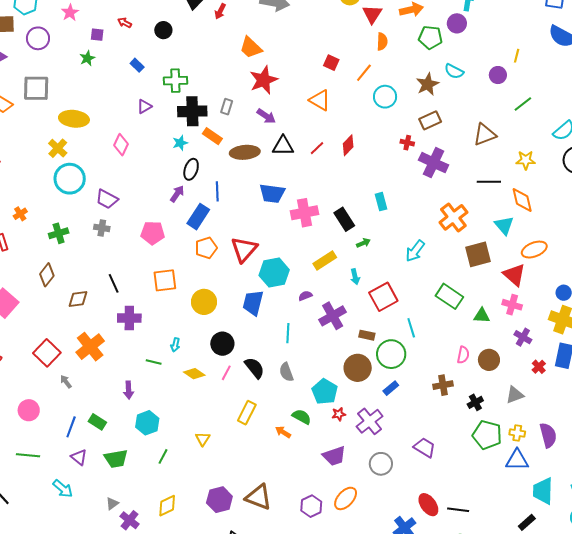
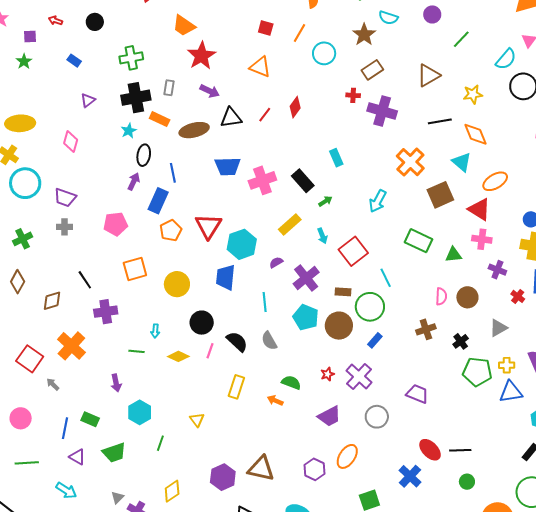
green cross: (175, 81) -> (131, 58), moved
cyan pentagon: (325, 392) -> (306, 317), moved

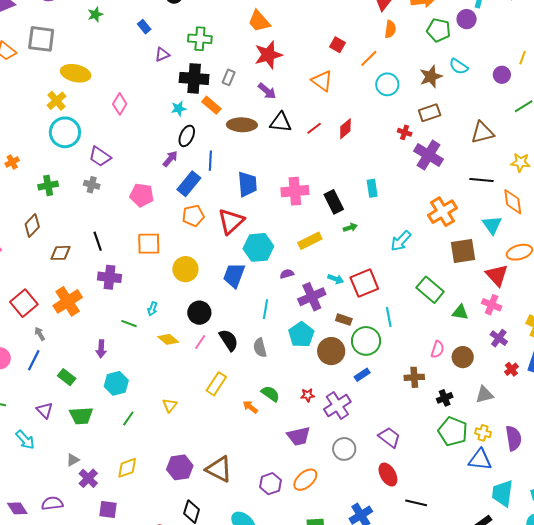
purple triangle: (88, 100) -> (162, 55), moved
blue trapezoid: (228, 166) -> (247, 184), moved, turned -108
cyan arrow: (322, 236) -> (336, 279), moved, turned -63
blue line: (65, 428) -> (34, 360), moved
red ellipse: (430, 450) -> (388, 475), moved

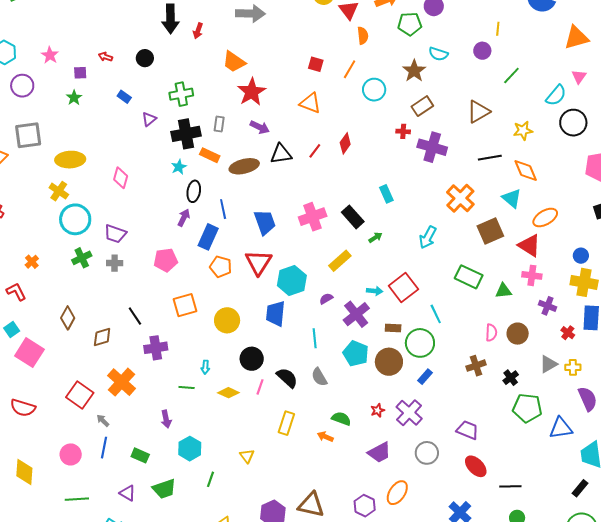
green cross: (48, 185) -> (82, 258), moved
orange pentagon: (193, 216) -> (221, 267), turned -30
yellow cross: (483, 433) -> (573, 367), moved

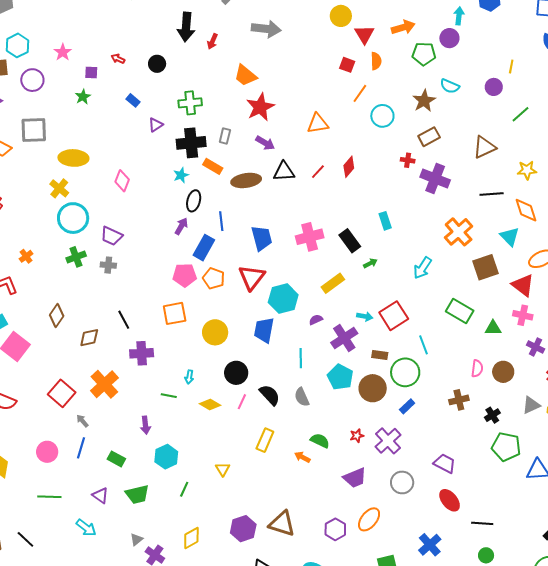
red square: (316, 64) -> (347, 65), moved
orange triangle: (310, 103) -> (318, 124), turned -35
pink pentagon: (166, 260) -> (185, 275), moved

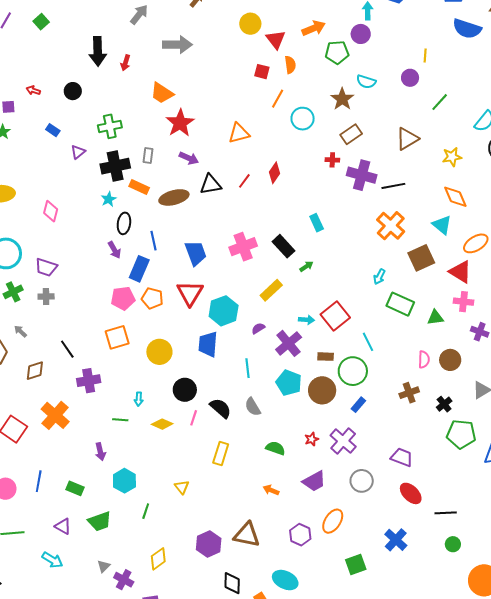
black line: (492, 194) -> (393, 186), moved
purple arrow: (181, 226) -> (114, 250), turned 126
cyan arrow: (422, 268) -> (379, 277), moved, size x0.7
gray arrow: (82, 421) -> (20, 331), moved
orange arrow: (302, 457) -> (271, 490), moved

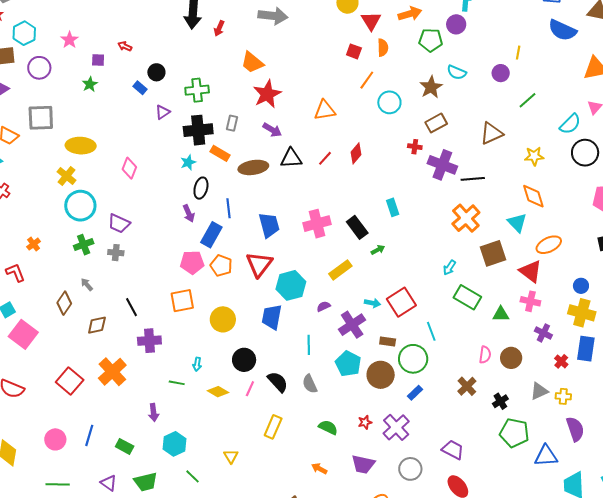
black circle: (73, 91) -> (156, 72), moved
brown cross: (409, 393) -> (467, 386), turned -30
purple trapezoid: (314, 481) -> (363, 464), turned 35
green line: (146, 511) -> (192, 476), turned -70

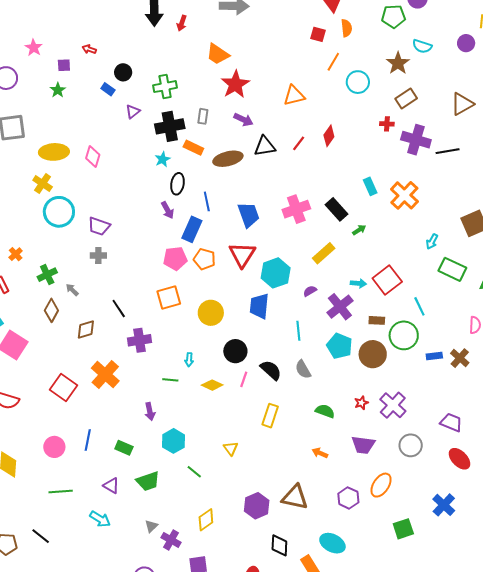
pink diamond: (129, 168) -> (93, 156), moved
orange cross: (466, 218) -> (404, 195), moved
green cross: (84, 245) -> (47, 275), moved
blue rectangle: (415, 393) -> (434, 356), moved, turned 42

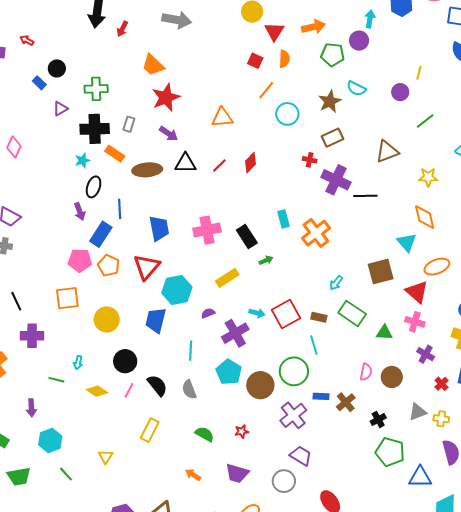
brown rectangle: (377, 320) -> (319, 317), moved
purple cross: (393, 405) -> (293, 415), moved
purple trapezoid: (451, 422) -> (301, 456), moved

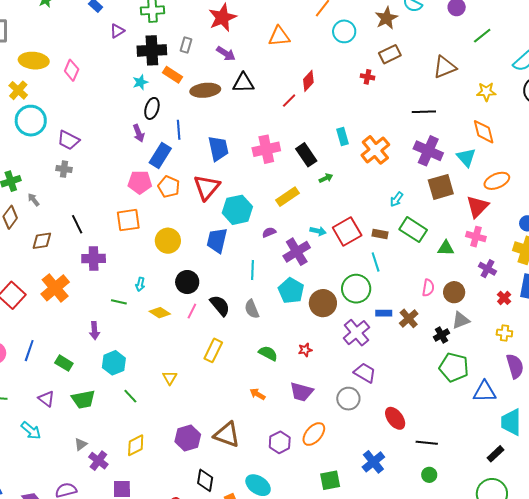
red line: (219, 166) -> (289, 101), moved
purple cross: (336, 180) -> (428, 151), moved
red triangle: (417, 292) -> (477, 207), turned 35
gray triangle: (418, 412) -> (461, 320), moved

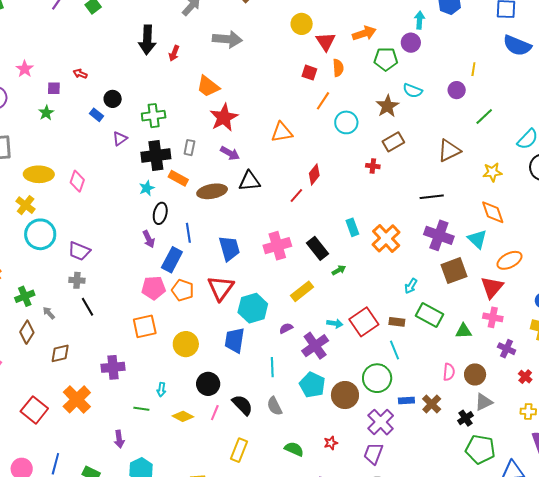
black line: (77, 224) -> (87, 307), moved
purple trapezoid: (365, 373) -> (373, 453), moved, turned -95

